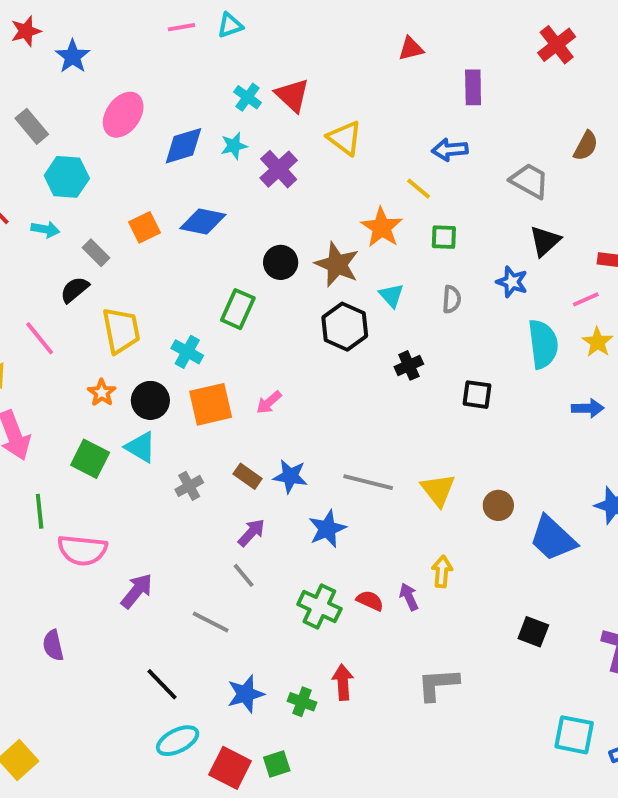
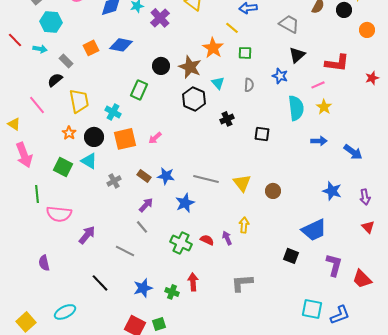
blue trapezoid: (553, 538) -> (314, 230), moved, turned -68
cyan ellipse: (178, 741) -> (65, 312), moved

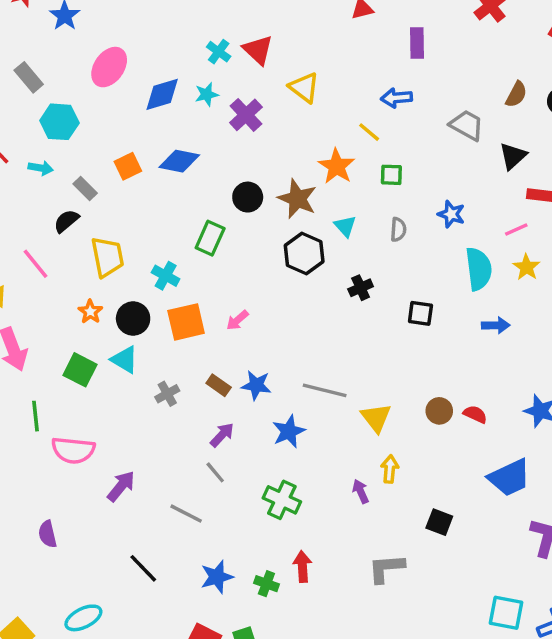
black triangle: (297, 55) -> (513, 156), moved
blue arrow: (319, 141) -> (496, 325), moved
yellow triangle: (242, 183) -> (376, 418), moved
red semicircle: (207, 240) -> (475, 414), moved
black square: (291, 256) -> (439, 522), moved

